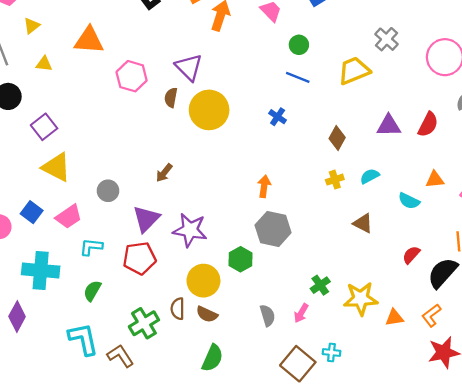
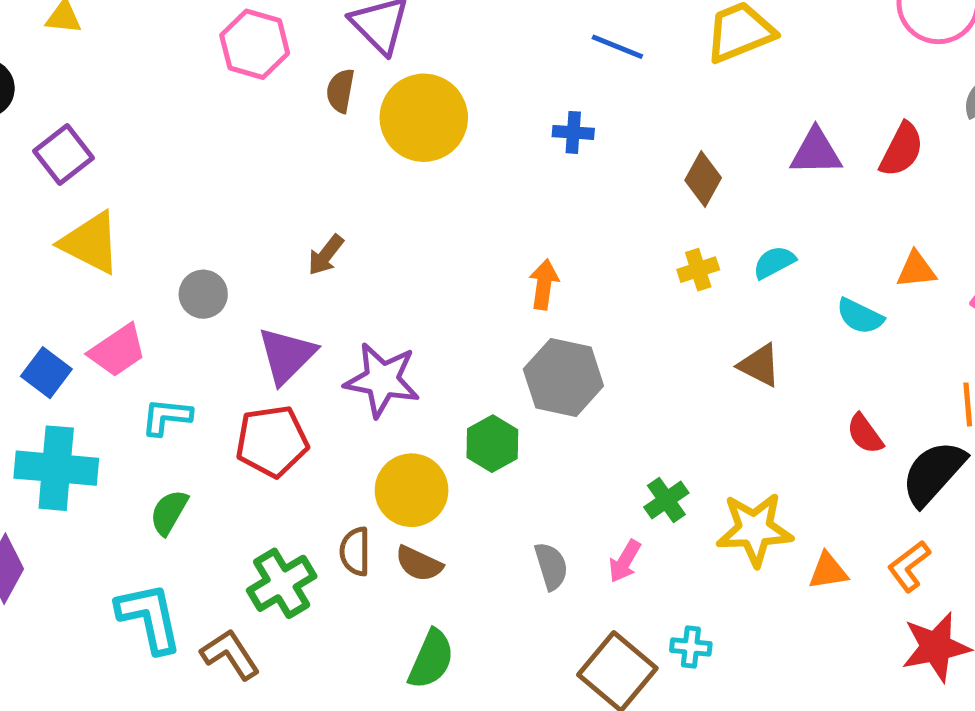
blue cross: (278, 117) -> (573, 132), turned -30
blue square: (32, 212) -> (46, 373), moved
red semicircle: (411, 255) -> (865, 434), turned -78

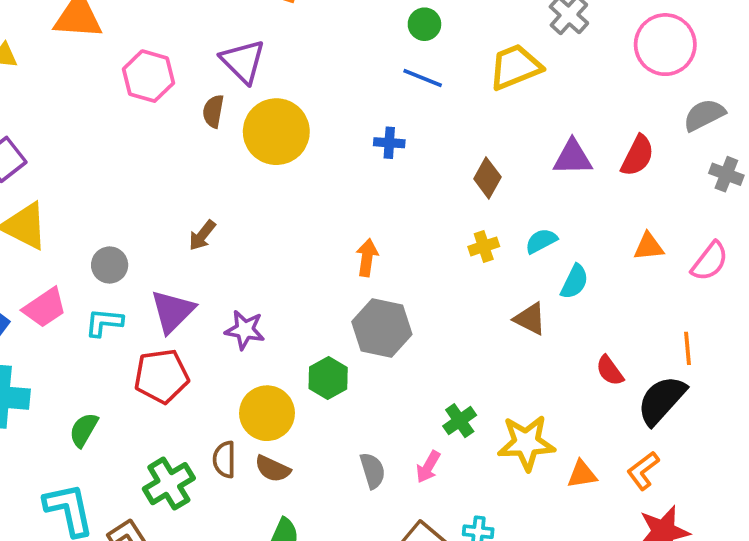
cyan semicircle: (860, 316) -> (574, 282), moved, turned -90
purple star: (382, 380) -> (245, 330), size x0.7
cyan L-shape: (166, 417) -> (104, 322), moved

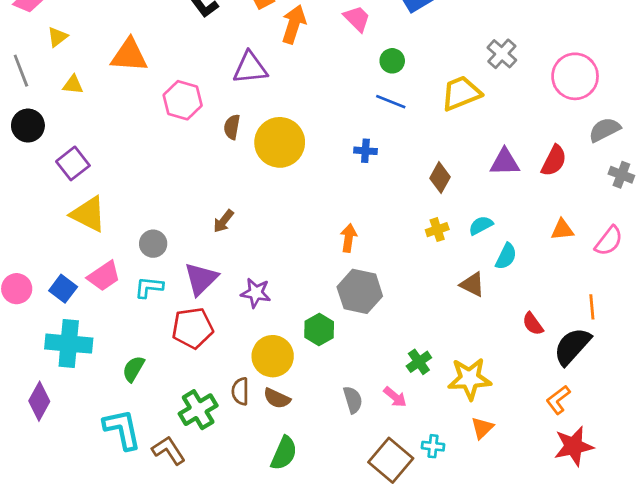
purple triangle: (243, 61) -> (250, 68), moved, turned -51
pink arrow: (428, 467) -> (395, 397), turned -80
orange triangle: (582, 474) -> (482, 428), moved, turned -35

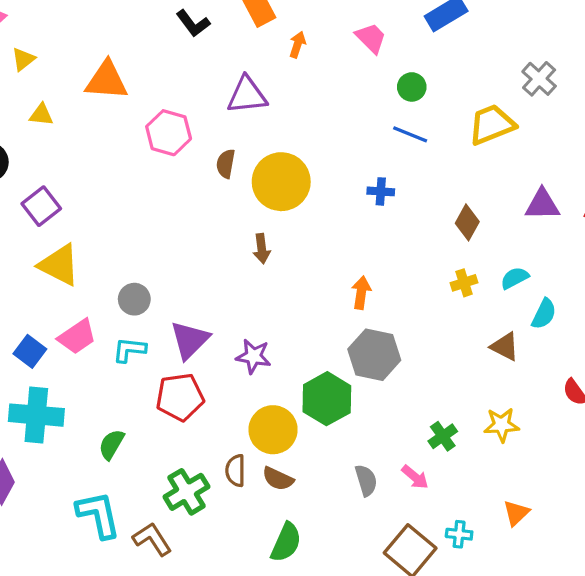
orange arrow: (294, 24) -> (297, 45), size x0.6
brown arrow: (223, 221) -> (262, 249), moved, turned -45
green hexagon: (319, 329) -> (327, 399), size x1.4
yellow star: (470, 379) -> (502, 425), moved, size x0.7

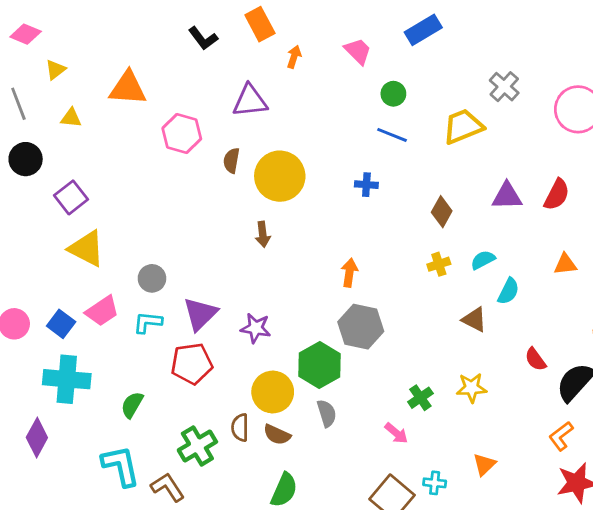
gray semicircle: (366, 480) -> (327, 413), moved

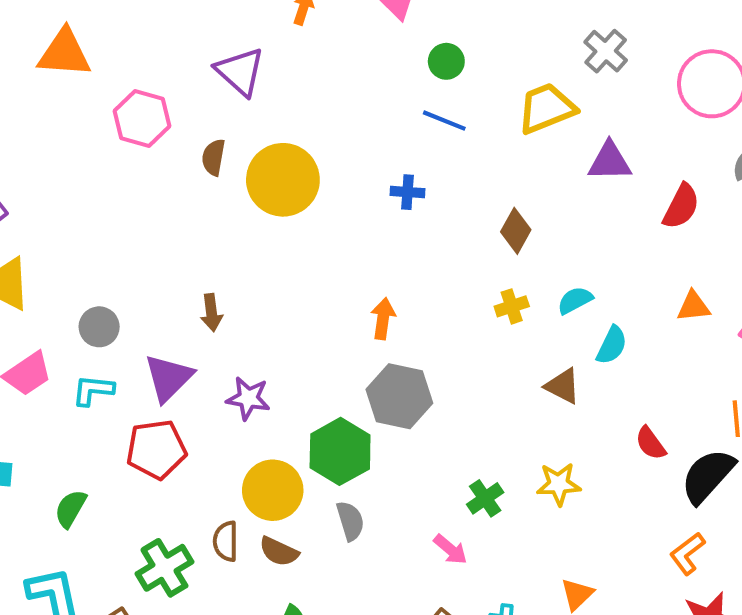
purple triangle: (250, 101) -> (240, 72), turned 48
purple triangle: (507, 196) -> (610, 161), moved
brown arrow: (263, 234) -> (211, 313), moved

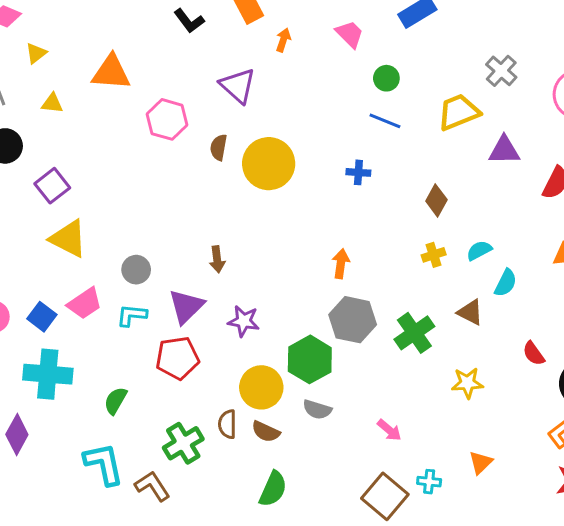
green cross: (485, 498) -> (414, 333), moved, size x1.5
gray semicircle: (350, 521) -> (317, 409), turned 124

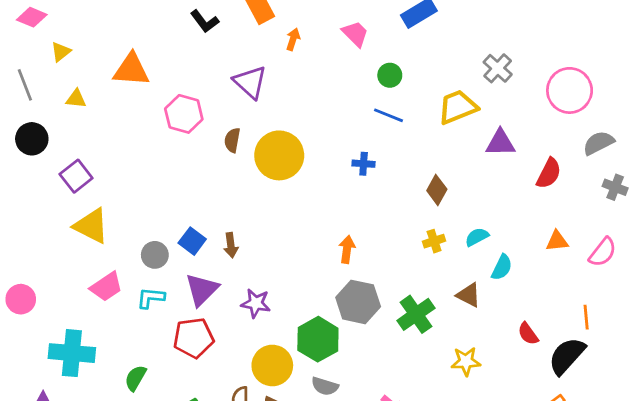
blue square: (42, 317) -> (192, 241), moved

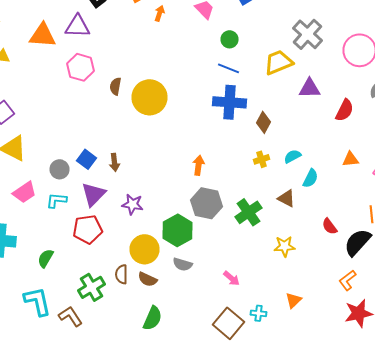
gray cross: (498, 68) -> (308, 34), size x1.4
purple triangle: (250, 82) -> (78, 26), moved, turned -40
blue cross: (364, 164) -> (230, 102), moved, size x2.0

